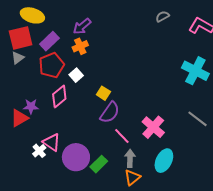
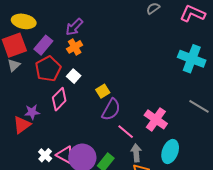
yellow square: (103, 93) -> (103, 91), turned 32
pink triangle: (52, 142) -> (65, 155), moved

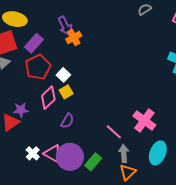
purple arrow: (74, 27) -> (65, 26), turned -72
orange cross: (75, 47) -> (74, 38), moved
yellow square: (103, 91) -> (66, 92), moved
purple semicircle: (111, 110) -> (67, 121), moved, size x0.7

